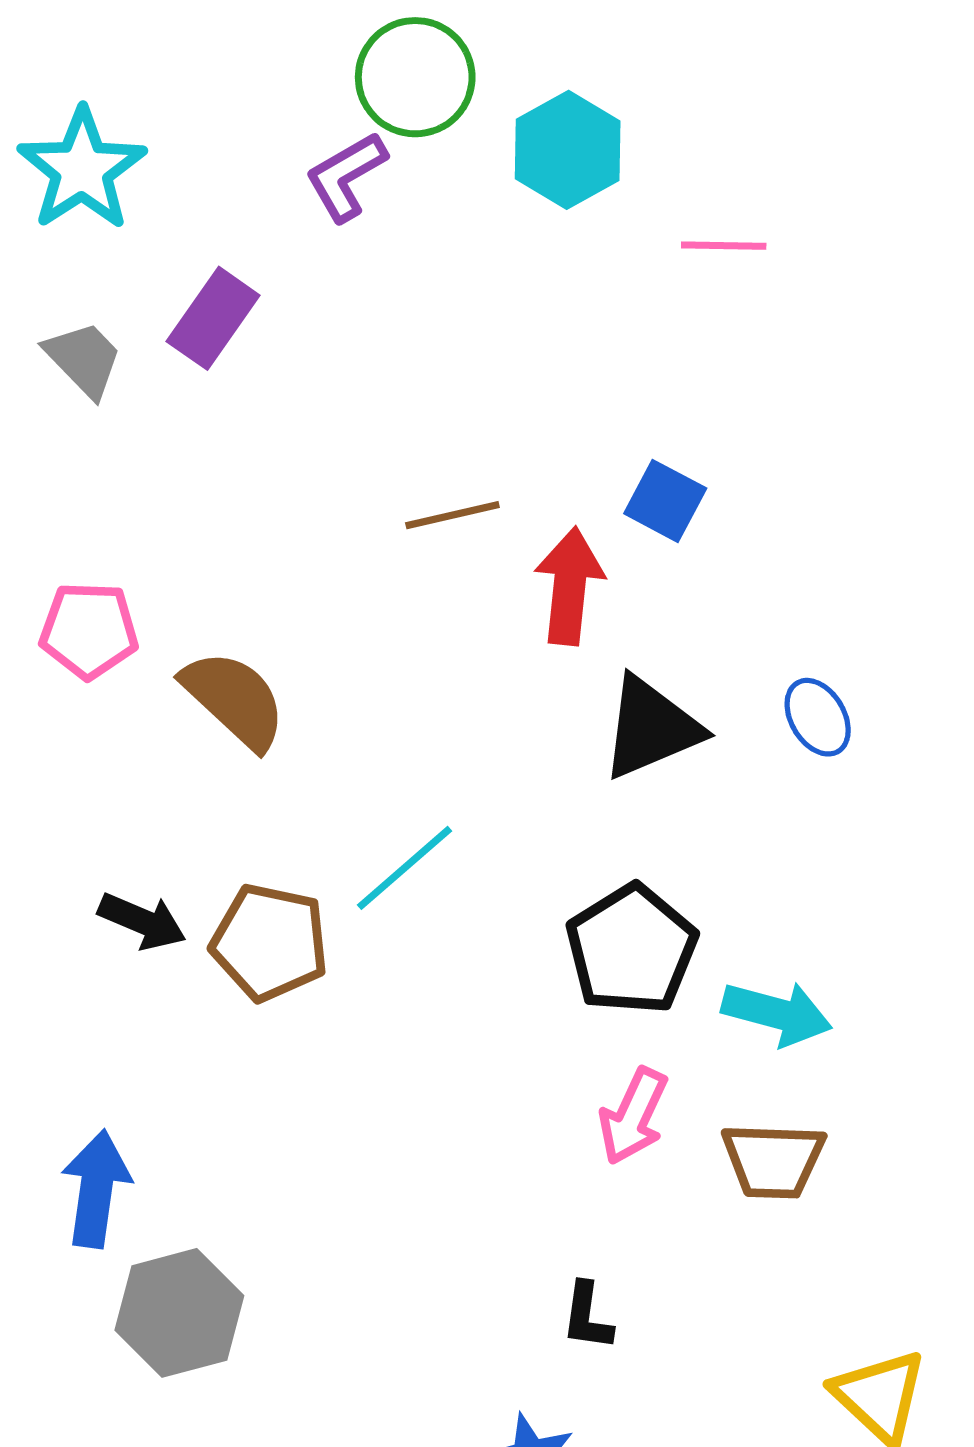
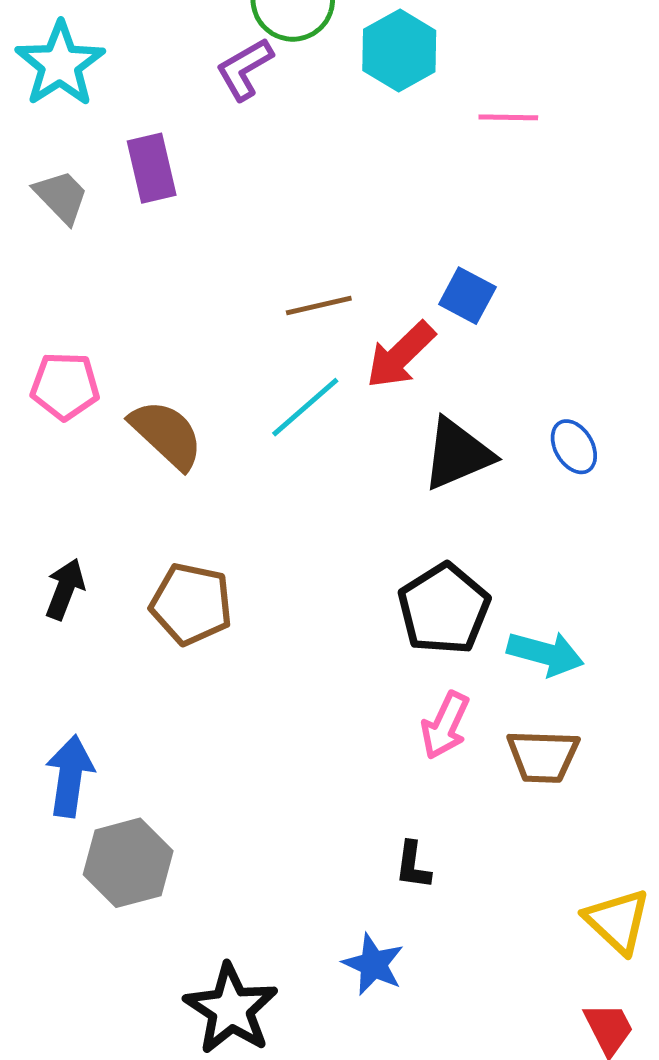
purple rectangle: (213, 318) -> (152, 168), turned -48
red arrow: (569, 586) -> (401, 355), turned -140
cyan line: (405, 868) -> (305, 407), moved
black arrow: (142, 921) -> (65, 589), moved, turned -92

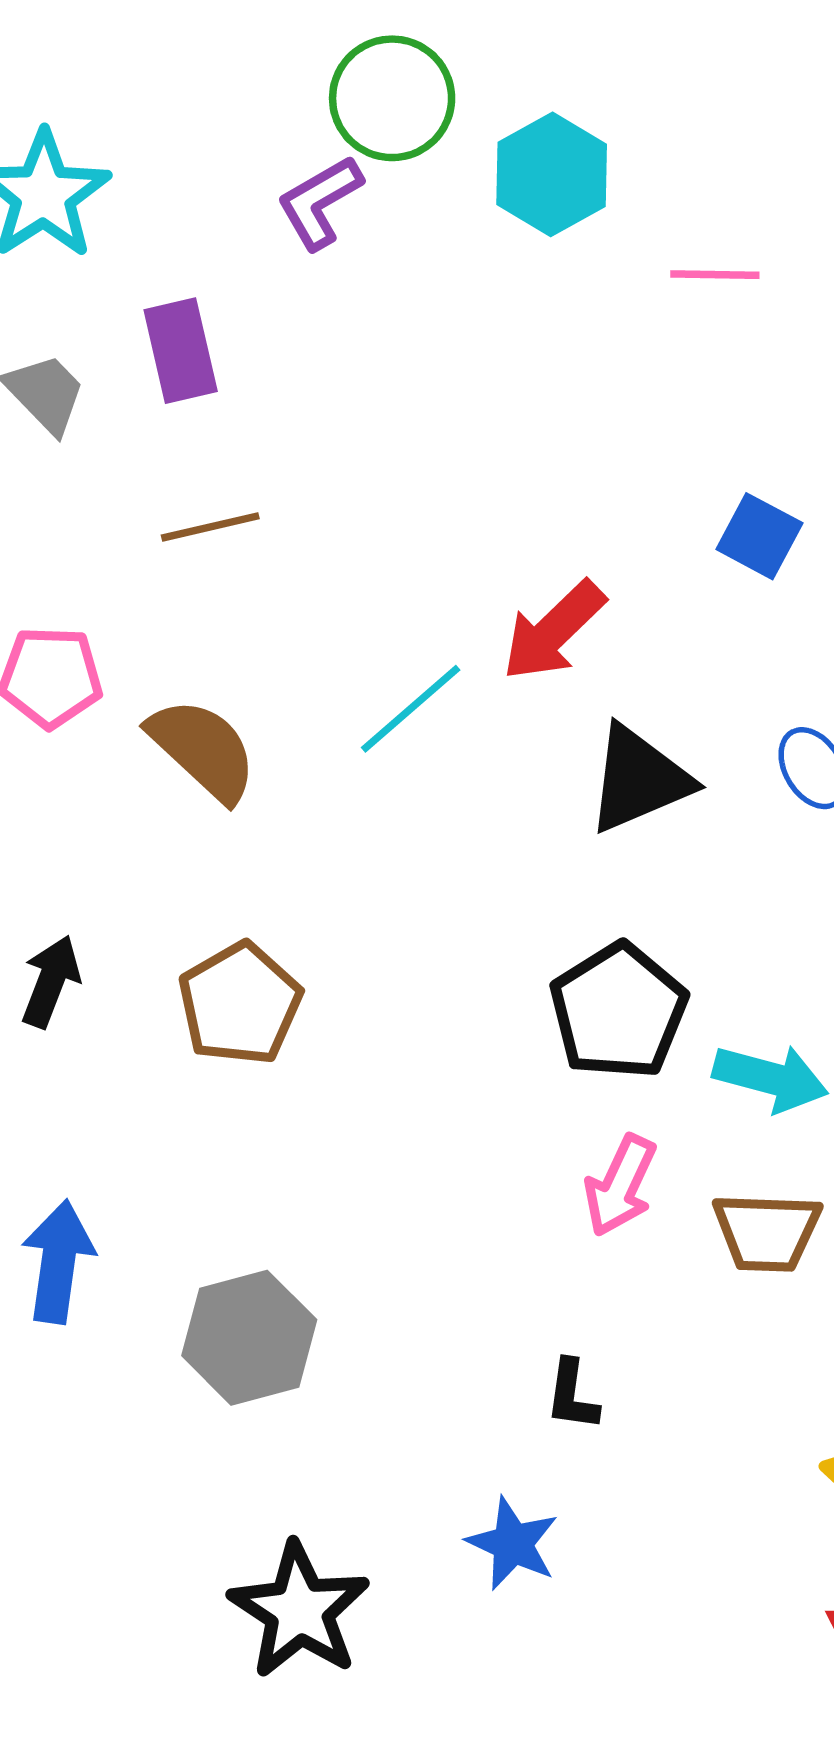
blue square: (467, 296) -> (759, 536), moved
brown line: (319, 306) -> (210, 527), moved
brown pentagon: (191, 604) -> (240, 1004), turned 30
gray hexagon: (128, 863) -> (249, 1338), moved

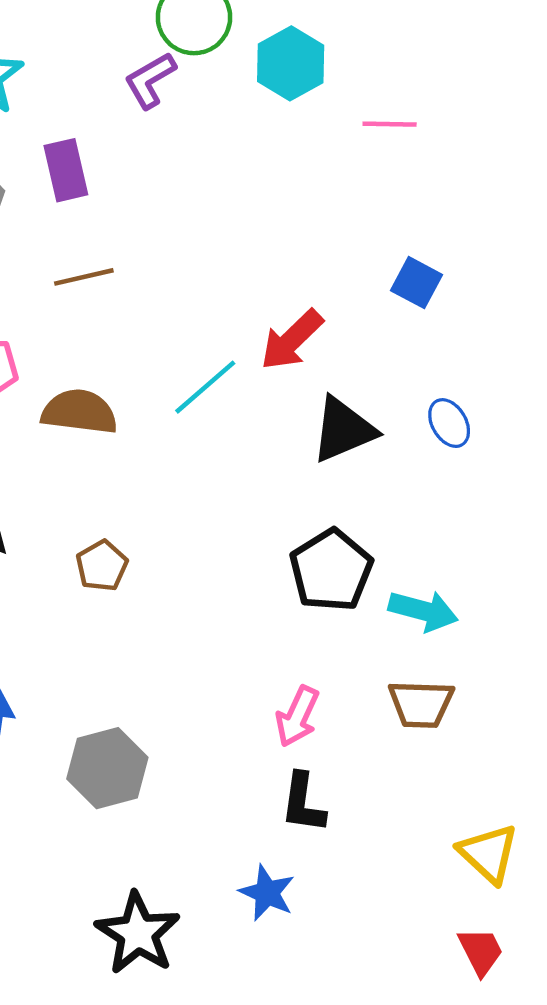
brown semicircle: (203, 750) -> (79, 412), turned -36
brown pentagon: (240, 1004) -> (102, 566), size x0.7
pink arrow: (620, 1186) -> (297, 716), moved
black L-shape: (572, 1395) -> (303, 803), size x1.4

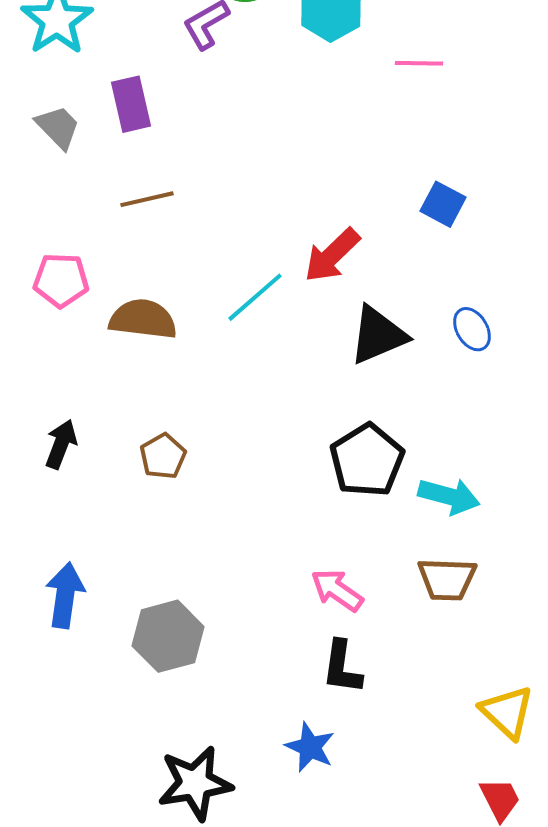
pink arrow: (297, 716) -> (337, 590), turned 100
black star: (138, 933) -> (195, 783), turned 30

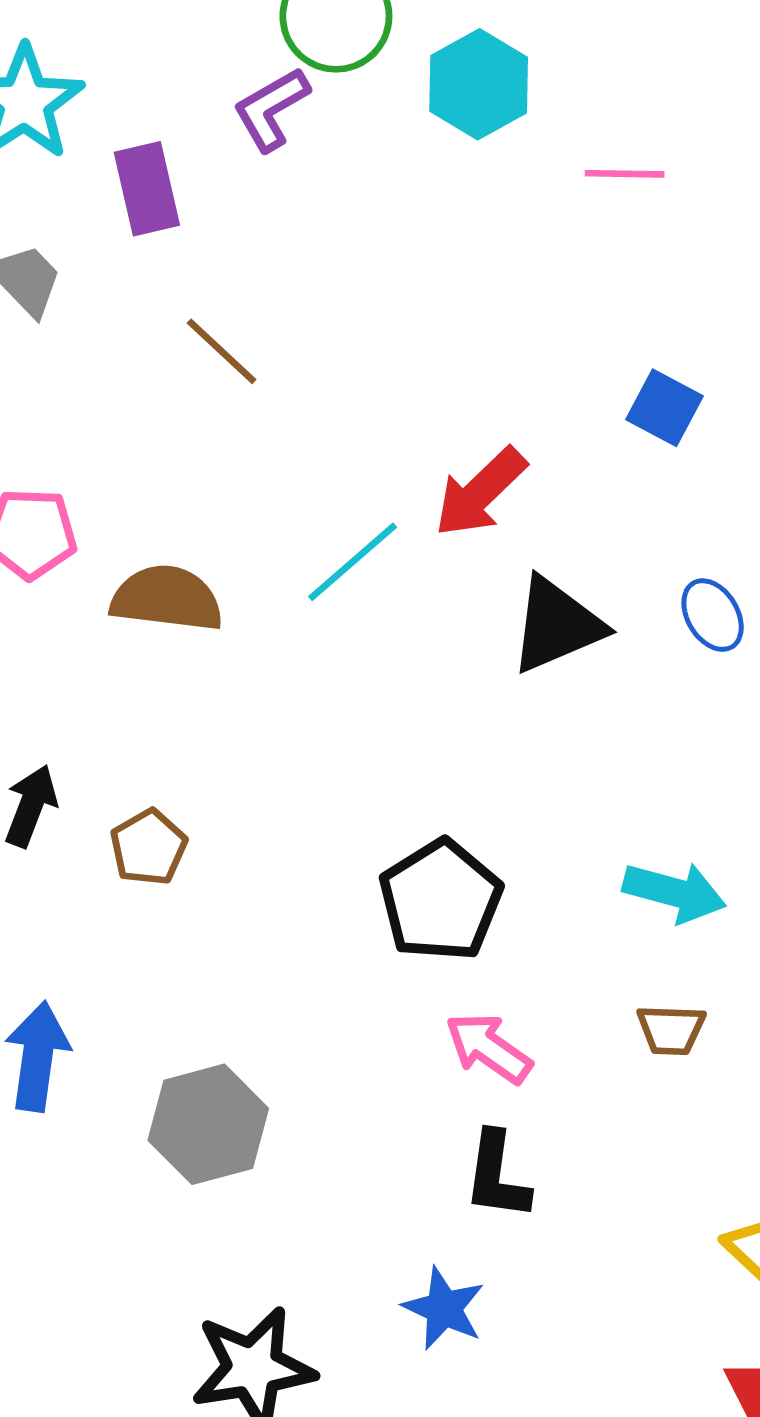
purple rectangle: (131, 104) -> (147, 189), moved
brown line: (147, 199) -> (222, 351), moved, turned 56
brown pentagon: (163, 456) -> (149, 847), moved
black pentagon: (367, 460) -> (440, 900), moved
brown trapezoid: (447, 579) -> (671, 1030), size x0.7

